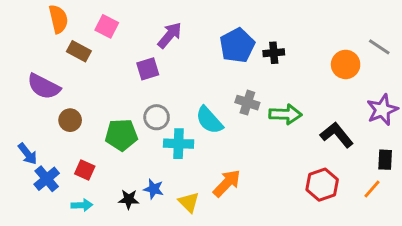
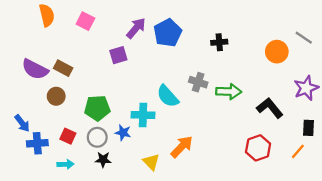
blue pentagon: (237, 45) -> (168, 33), moved
brown rectangle: (79, 51) -> (63, 68), moved
gray circle: (157, 117) -> (97, 137), moved
blue cross: (47, 179) -> (37, 143), turned 36
blue star: (154, 189) -> (123, 133), moved

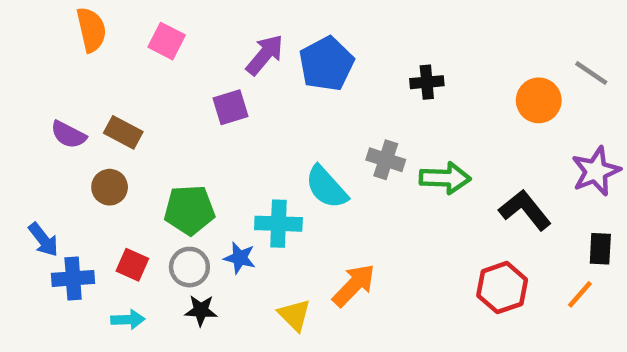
purple semicircle: (35, 69) -> (68, 135), size x0.7

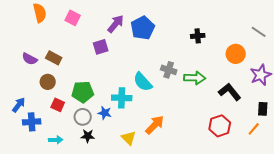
black cross: (427, 82) -> (198, 36), moved
orange circle: (539, 100) -> (236, 54), moved
blue arrow: (43, 240) -> (19, 105), turned -105
red square: (132, 265) -> (58, 105), moved

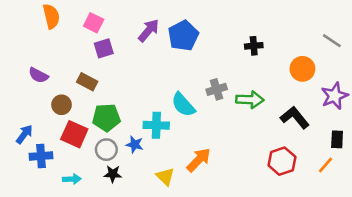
purple square: (101, 47) -> (104, 48), moved
brown rectangle: (54, 58) -> (87, 82), moved
gray cross: (169, 70) -> (217, 89), turned -35
red square: (58, 105) -> (74, 134), size x1.5

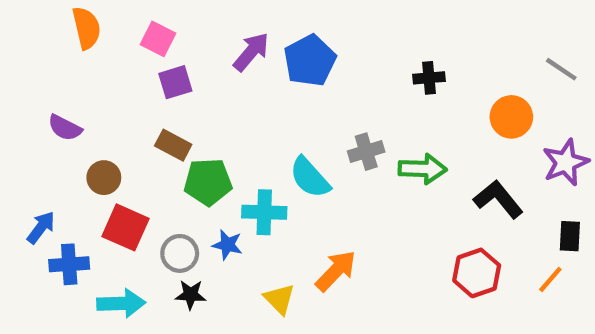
brown rectangle: (87, 82) -> (173, 145), moved
green pentagon: (106, 118) -> (208, 182), moved
cyan arrow: (72, 179) -> (121, 303), size x1.5

